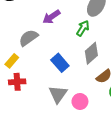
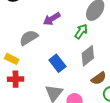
yellow rectangle: (12, 61) -> (12, 59), turned 72

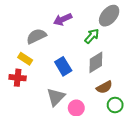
yellow rectangle: (12, 59) -> (25, 59), moved

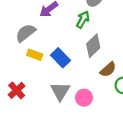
yellow rectangle: (25, 59) -> (35, 55), moved
red cross: (18, 78) -> (17, 90), moved, turned -35

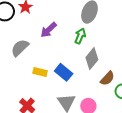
gray semicircle: (26, 33) -> (20, 48), moved

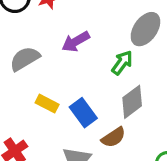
brown semicircle: (107, 78) -> (113, 137), moved

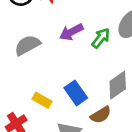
green arrow: (122, 63) -> (101, 38), moved
yellow rectangle: (47, 104) -> (42, 100), moved

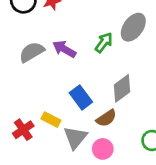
purple arrow: (71, 32) -> (64, 49), moved, turned 60
yellow rectangle: (42, 100) -> (51, 120), moved

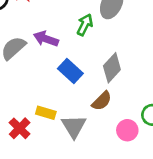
blue rectangle: (81, 97) -> (70, 71), moved
pink circle: (103, 149) -> (127, 130), moved

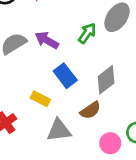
yellow rectangle: (46, 113) -> (40, 99), moved
gray triangle: (74, 126) -> (59, 130), turned 44

